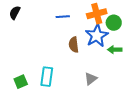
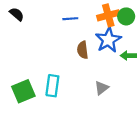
black semicircle: (15, 13) -> (17, 14), turned 104
green circle: (114, 23) -> (126, 16), moved
green square: (21, 82) -> (23, 91), size x1.5

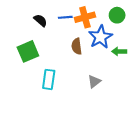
black semicircle: (17, 14) -> (40, 20), moved
orange cross: (108, 15) -> (85, 17), moved
green square: (23, 91) -> (28, 51), moved

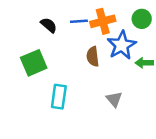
gray triangle: (94, 81) -> (114, 99), turned -32

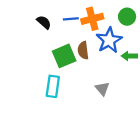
green square: (34, 63) -> (64, 56), moved

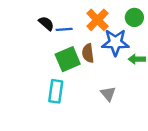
blue line: (71, 19) -> (64, 29), moved
orange cross: (92, 19) -> (97, 20), turned -30
blue star: (109, 40) -> (115, 42), turned 30

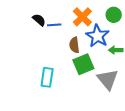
blue star: (115, 42) -> (98, 36), turned 30
green square: (68, 59) -> (83, 64), moved
gray triangle: (108, 94) -> (108, 79), moved, size x1.6

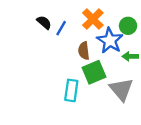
green circle: (114, 15) -> (128, 26), moved
blue line: (54, 25) -> (61, 28), turned -56
cyan rectangle: (47, 77) -> (71, 90), moved

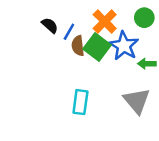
green circle: (128, 26) -> (144, 18), moved
brown semicircle: (84, 51) -> (78, 46), moved
green square: (94, 72) -> (97, 47), moved, turned -30

